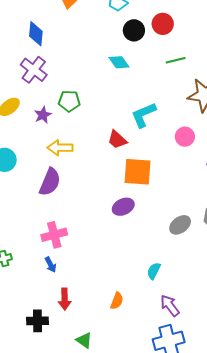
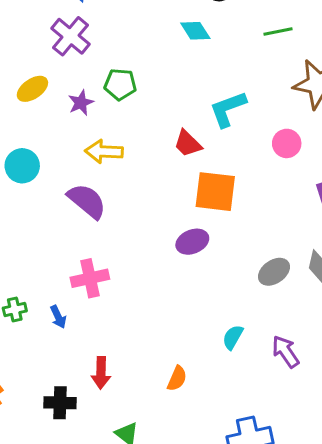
purple semicircle: (50, 182) -> (87, 201), turned -76
blue arrow: (51, 265) -> (58, 317), moved
purple arrow: (170, 306) -> (285, 352), moved

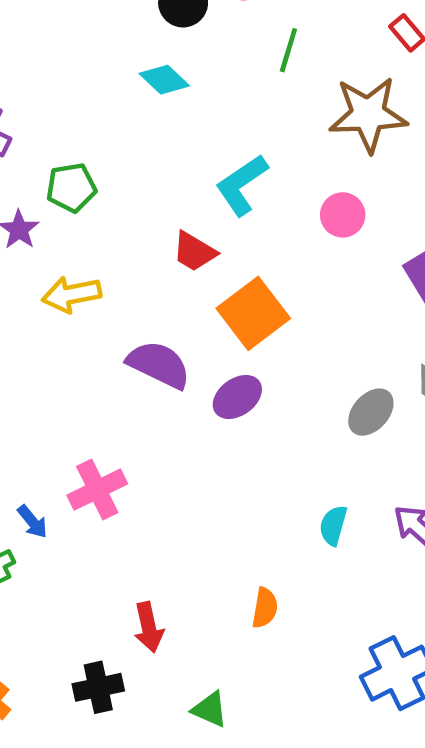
green line: (278, 31) -> (288, 50), turned -48
orange square: (215, 192) -> (253, 313), turned -30
purple semicircle: (87, 201) -> (159, 365), moved
blue arrow: (58, 317) -> (32, 522), moved

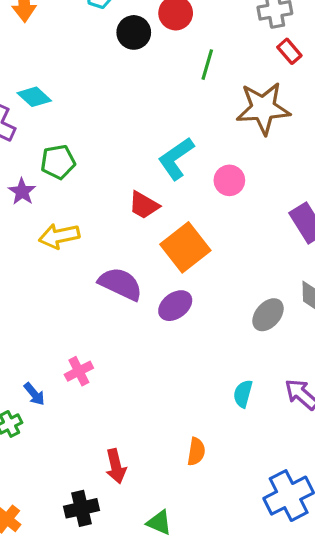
cyan diamond: (164, 80) -> (34, 97), moved
pink circle: (343, 215) -> (229, 180), moved
pink cross: (97, 490) -> (79, 371), size x0.7

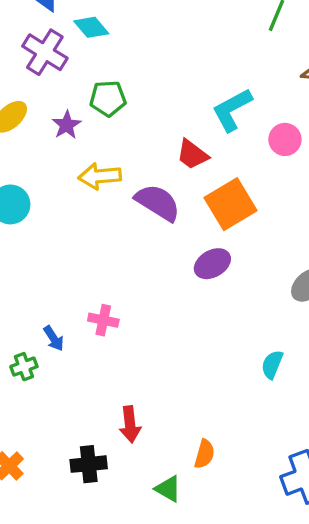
purple semicircle: (120, 284) -> (158, 203), moved
pink cross: (79, 371) -> (103, 320), turned 32
orange semicircle: (196, 452) -> (204, 454), moved

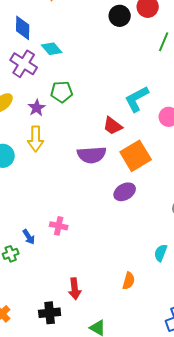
yellow arrow: (100, 176) -> (36, 139), moved, turned -85
purple semicircle: (158, 203) -> (92, 155), turned 144
orange semicircle: (204, 454) -> (129, 281), moved

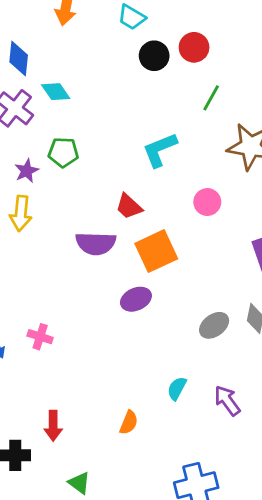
cyan L-shape: (137, 99) -> (160, 150), moved

